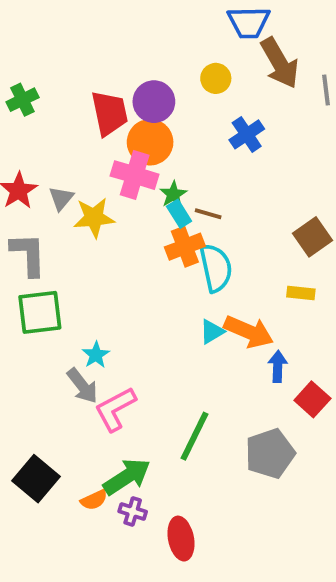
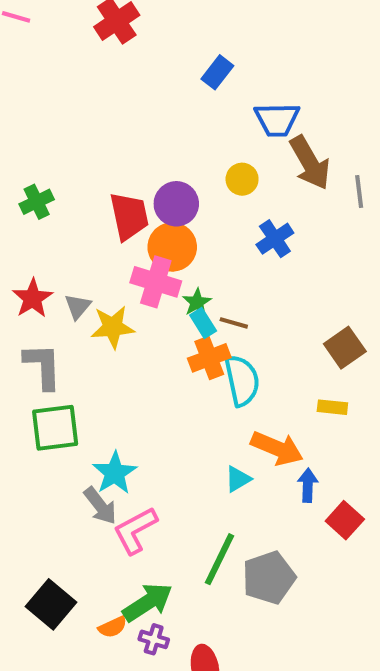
cyan triangle: (212, 332) -> (238, 479), moved
cyan star: (96, 355) -> (115, 473), size x1.5
gray pentagon: (270, 453) -> (269, 578), moved

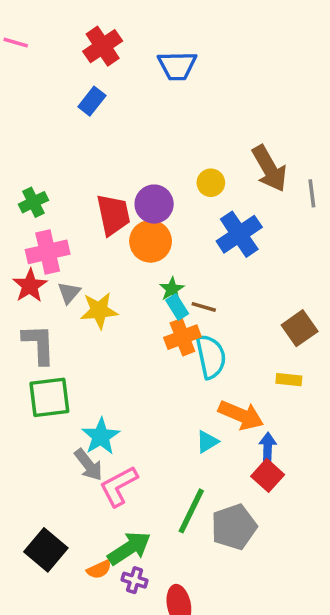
blue rectangle: (217, 72) -> (92, 101), moved
blue trapezoid: (277, 120) -> (177, 66), moved
blue cross: (275, 239) -> (239, 234), size x1.4
pink cross: (156, 282) -> (48, 252), moved, turned -30
red square: (345, 520) -> (268, 475), moved

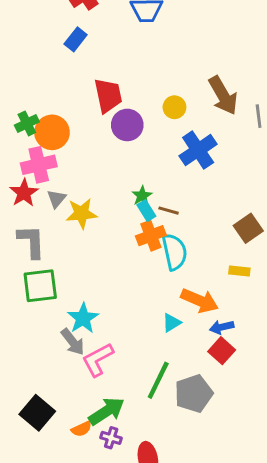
red trapezoid: (113, 215) -> (108, 95), moved
orange circle: (151, 241) -> (52, 132), moved
blue arrow: (268, 447) -> (222, 327), turned -105

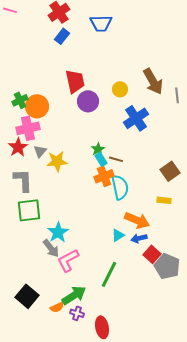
blue rectangle: (76, 39) -> (62, 36), moved
blue arrow: (222, 327) -> (139, 238), moved
gray pentagon: (194, 394) -> (167, 266), moved, turned -30

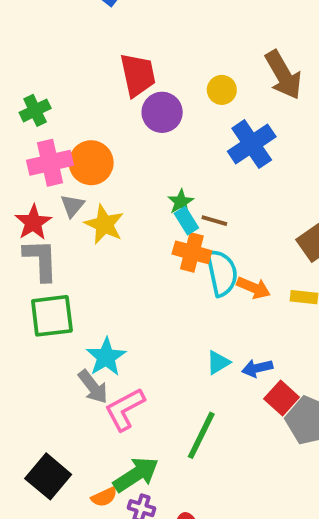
orange circle: (37, 106) -> (91, 163), moved
red star: (18, 147) -> (33, 222), moved
yellow star: (57, 161) -> (104, 224), turned 30
orange cross: (104, 176) -> (192, 252), turned 36
orange arrow: (137, 220) -> (254, 288), moved, size x0.7

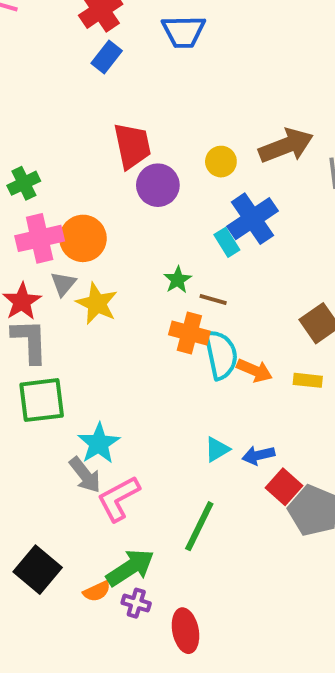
brown arrow: (283, 75) -> (286, 146), turned -81
cyan rectangle: (186, 221) -> (227, 242), moved

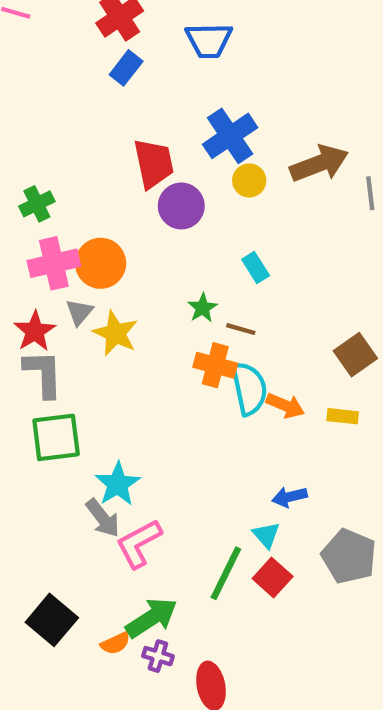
blue cross: (252, 219) -> (230, 136), moved
cyan triangle: (217, 449) -> (266, 535), moved, turned -40
red square: (284, 487) -> (273, 578), moved

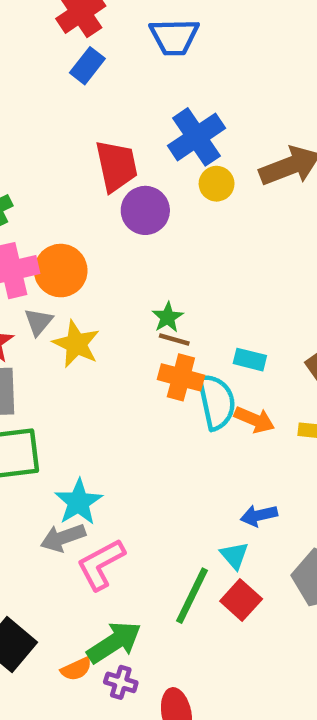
cyan rectangle: (256, 268) -> (250, 360), moved, turned -44
brown line: (241, 329) -> (174, 340), moved
gray arrow: (103, 518) -> (63, 538), turned 108

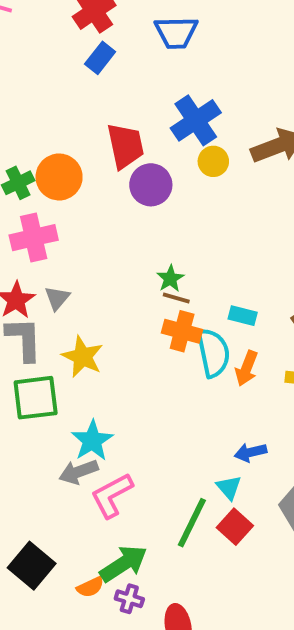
orange circle: (61, 271) -> (59, 177), moved
gray triangle: (38, 322) -> (57, 298), moved
yellow star: (76, 344) -> (82, 357), moved
orange arrow: (254, 420) -> (247, 368), turned 88

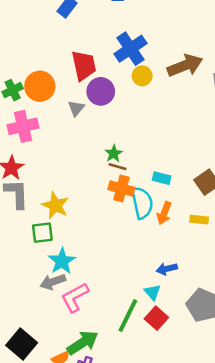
gray triangle: (57, 298) -> (76, 108), moved
green square: (36, 398) -> (42, 233), moved, size x0.7

